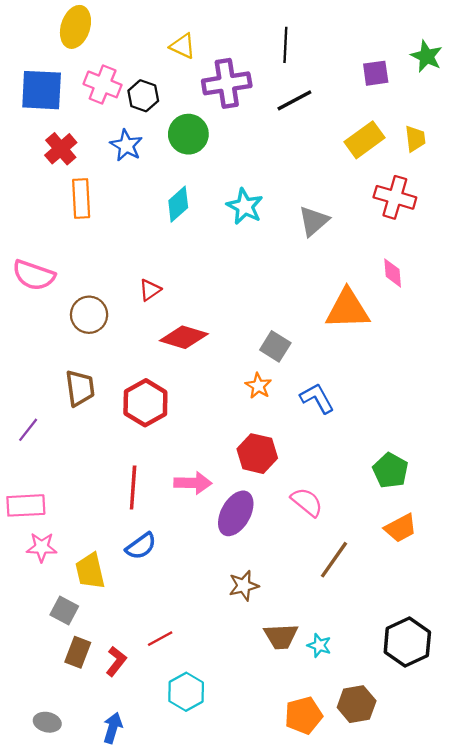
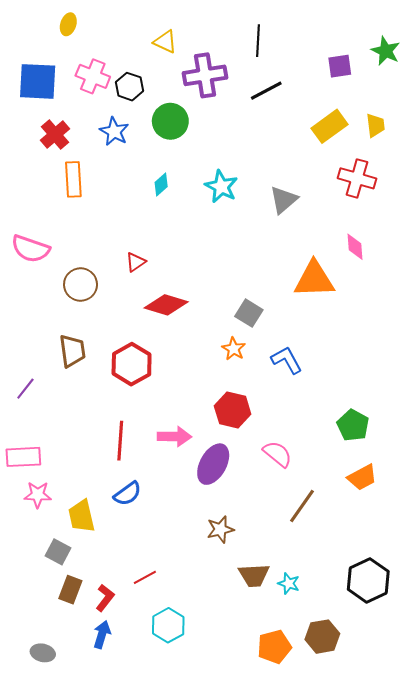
yellow ellipse: (75, 27) -> (68, 24), size x0.6
cyan diamond: (178, 204) -> (161, 185), size x0.7
blue arrow: (113, 728) -> (102, 635), moved

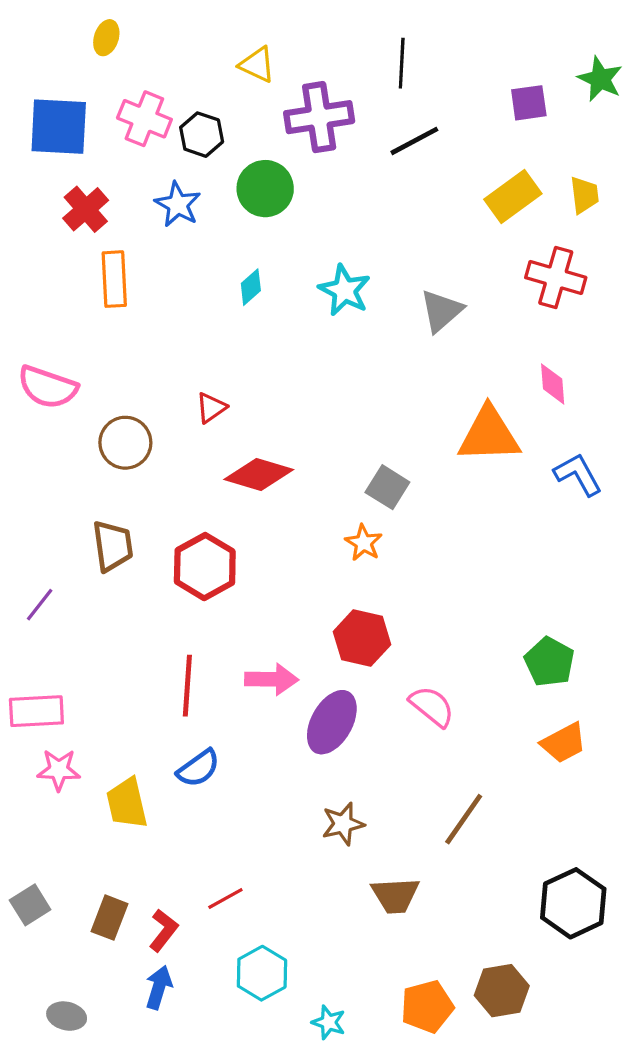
blue L-shape: (287, 360) -> (578, 474), moved
brown line: (302, 506) -> (464, 819), moved
gray square: (58, 552) -> (30, 905), moved, turned 30
cyan star: (289, 583) -> (329, 1022), moved

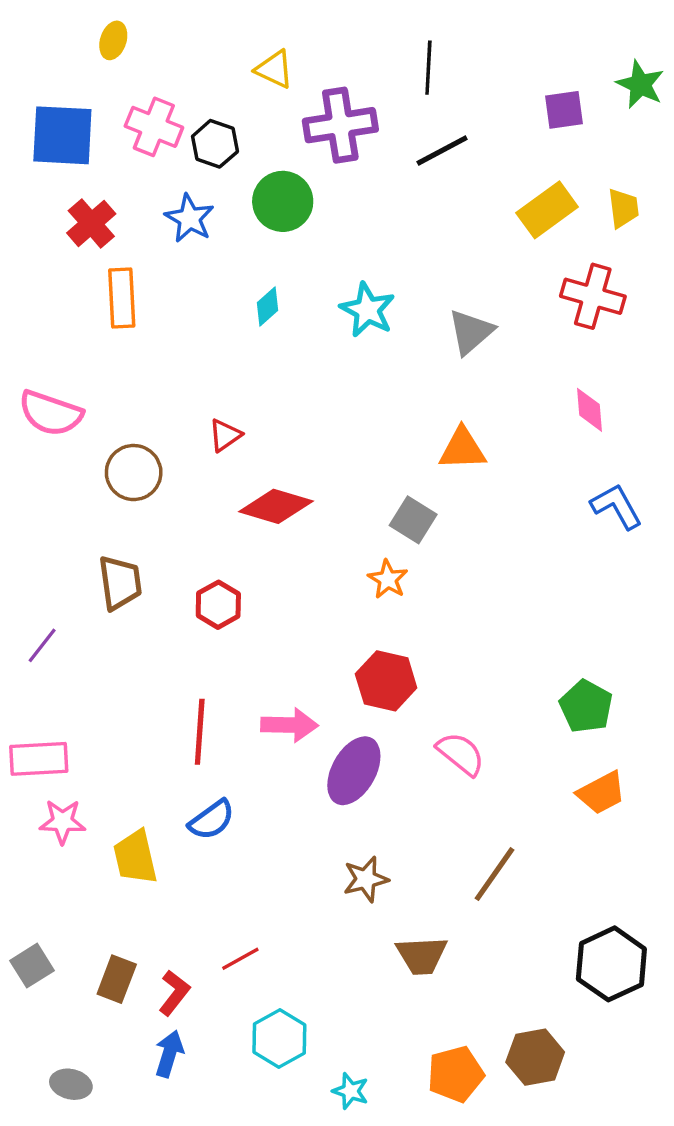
orange triangle: (489, 435) -> (462, 449), moved, size x0.7
red hexagon: (205, 567) -> (218, 605), size x0.7

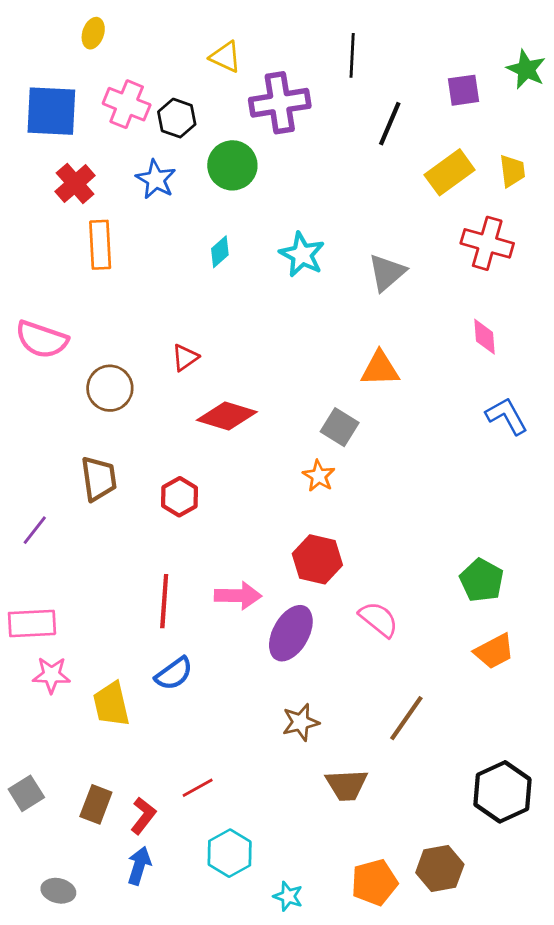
black line: (442, 151) -> (390, 124), moved, turned -39

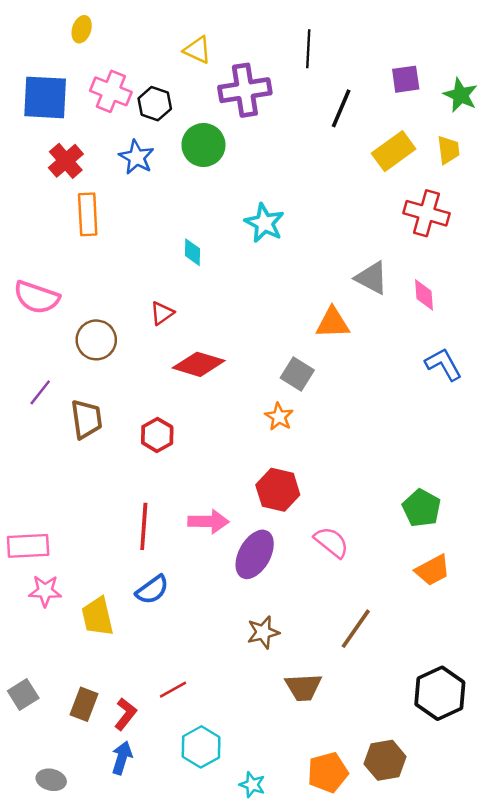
green star: (526, 69) -> (461, 95), moved
cyan diamond: (220, 252) -> (193, 252), moved, turned -48
gray triangle: (387, 273) -> (372, 278), moved, turned -51
purple line: (35, 530) -> (40, 392), moved

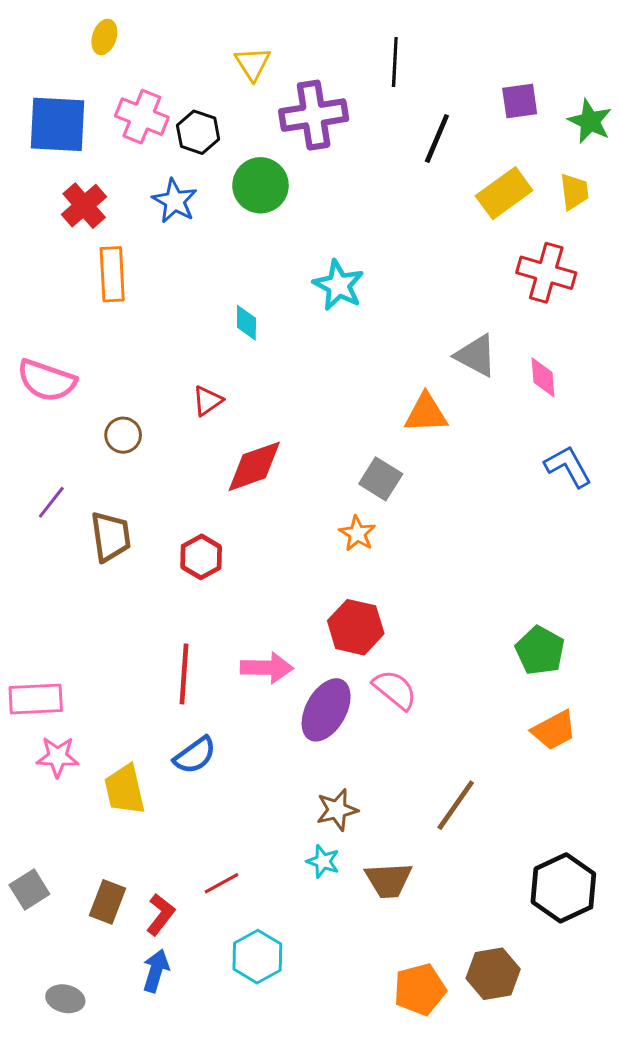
yellow triangle: (197, 50) -> (253, 64), turned 32
brown circle: (96, 340) -> (123, 435), size x0.7
red diamond: (199, 364) -> (254, 466), turned -36
pink semicircle: (331, 542) -> (395, 690), moved
cyan star: (252, 785) -> (323, 861), moved

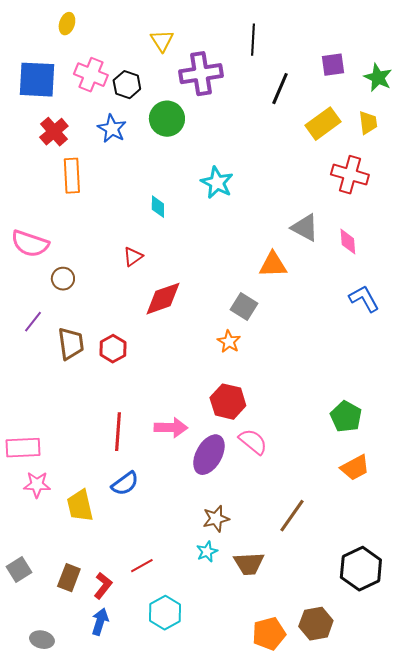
brown circle: (123, 435) -> (63, 279), moved
red hexagon: (201, 557) -> (113, 349), moved
cyan star: (323, 861) -> (207, 552), turned 30

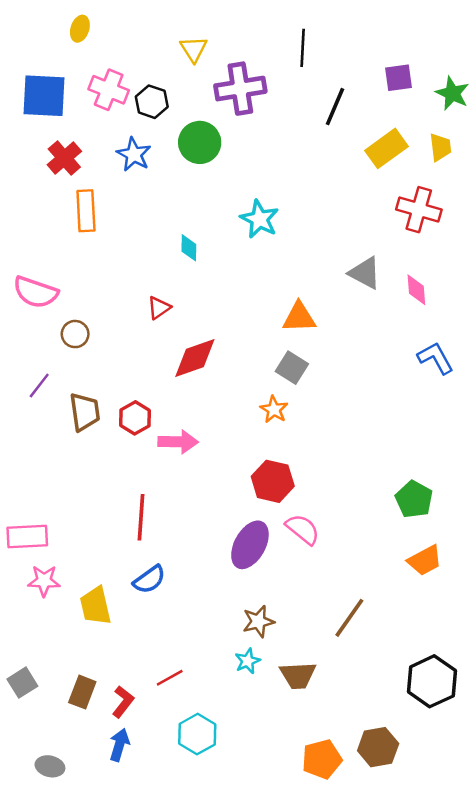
orange triangle: (273, 265) -> (299, 317), moved
pink arrow: (171, 428) -> (178, 442), moved

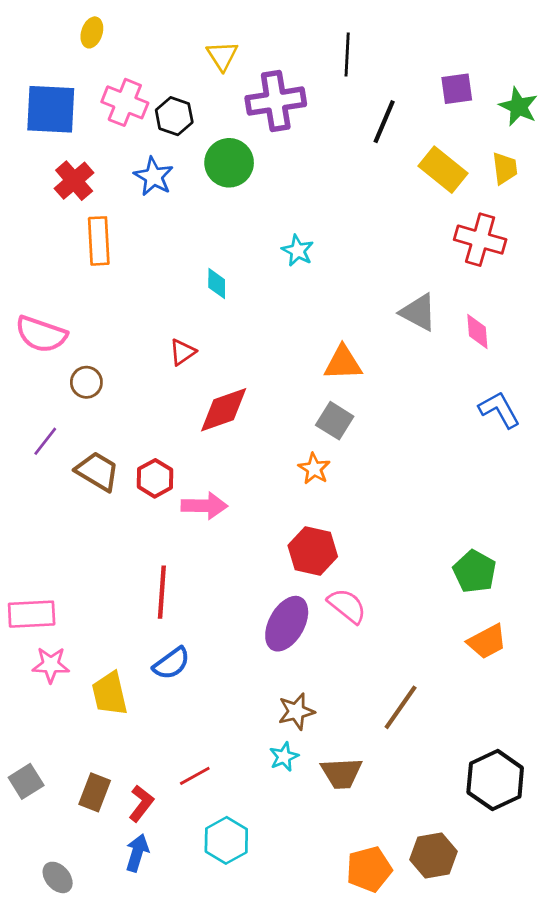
yellow rectangle: (386, 148) -> (443, 170), turned 75
cyan star: (260, 219) -> (298, 251), size x0.7
brown trapezoid: (85, 412) -> (97, 471), turned -51
gray ellipse: (50, 766) -> (58, 877), turned 36

